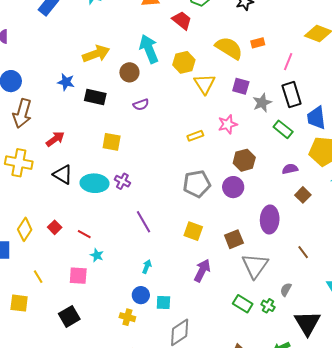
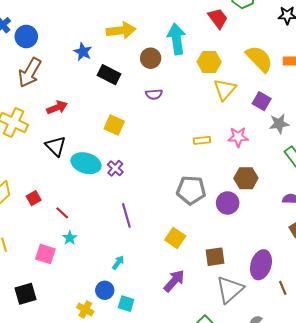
purple ellipse: (270, 219) -> (261, 265), moved

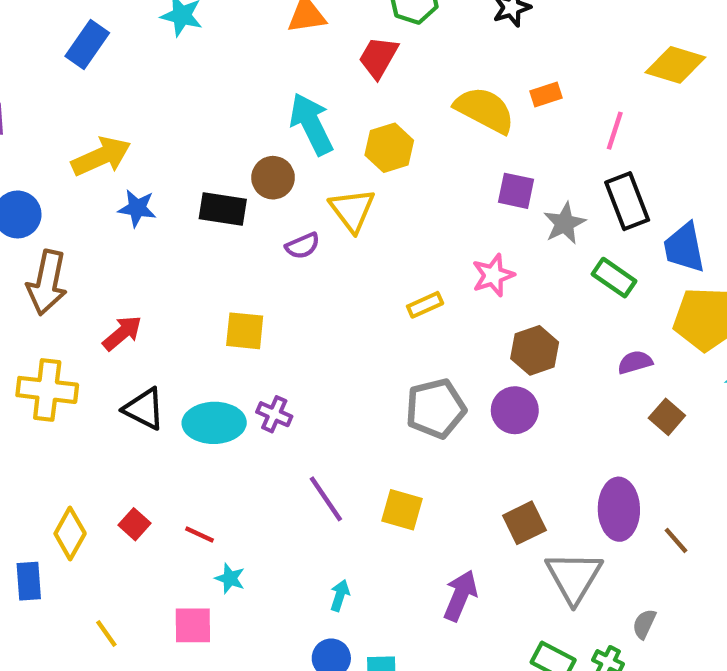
red trapezoid: (218, 18) -> (378, 57), turned -95
yellow arrow: (121, 30) -> (101, 156), moved
black rectangle: (109, 75) -> (223, 209), moved
yellow triangle: (225, 89) -> (352, 210), moved
yellow square: (175, 238) -> (402, 510), moved

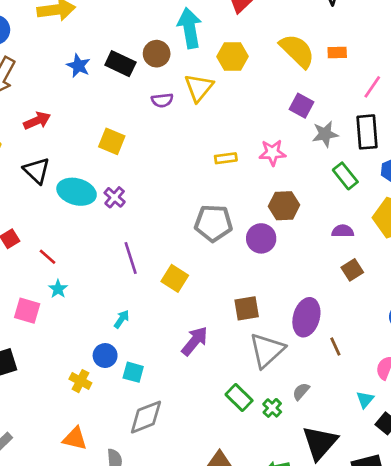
blue star: (137, 208) -> (78, 66), moved

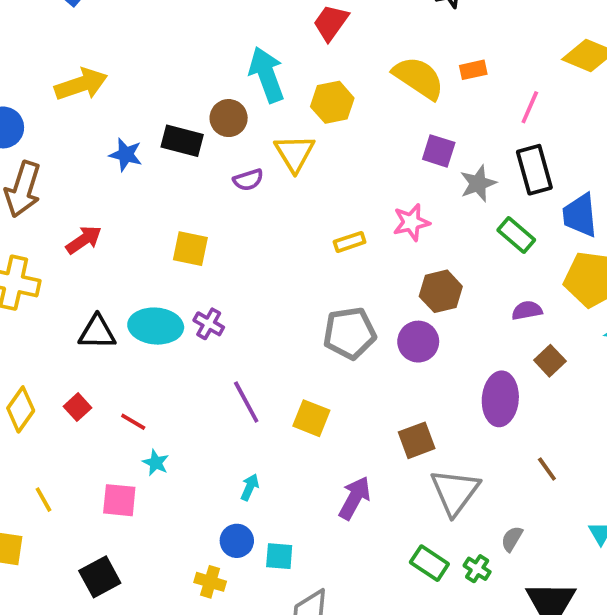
black triangle: (37, 171) -> (97, 332), moved, turned -32
purple ellipse: (306, 317) -> (500, 399), moved

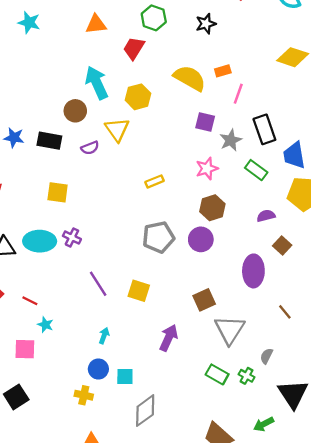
pink line: (530, 107) -> (238, 94), moved
black rectangle: (182, 141) -> (49, 141), moved
pink star: (411, 222) -> (207, 169), moved

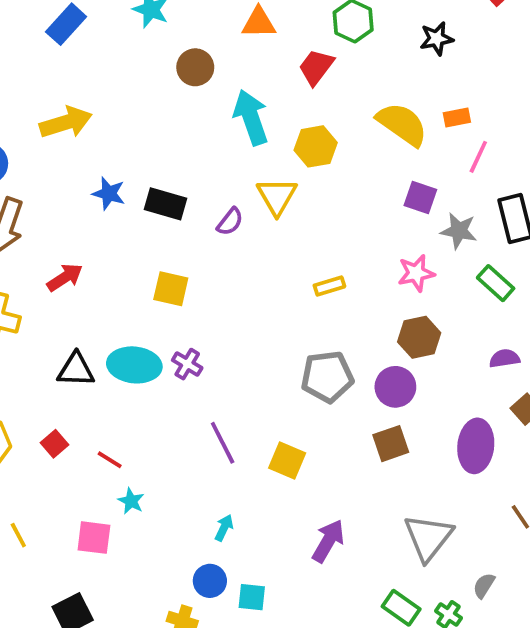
brown circle: (75, 111) -> (195, 67), moved
gray star: (231, 140) -> (459, 231), turned 30
purple semicircle: (90, 148) -> (230, 222), turned -36
brown square: (204, 300) -> (391, 444), moved

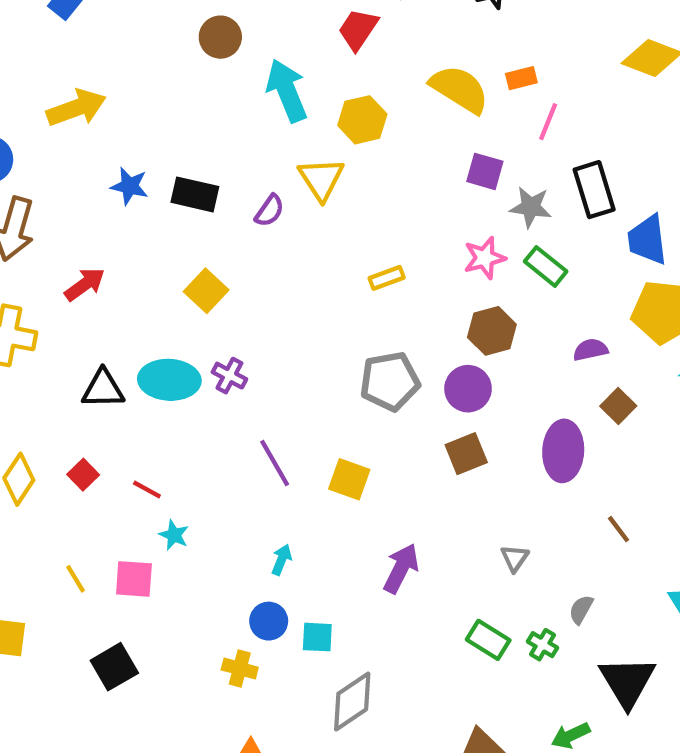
green rectangle: (496, 283) -> (546, 266), moved
yellow square: (171, 289) -> (206, 291), turned 33
yellow line: (18, 535) -> (76, 579), moved
gray triangle: (428, 537) -> (515, 558), size x0.5

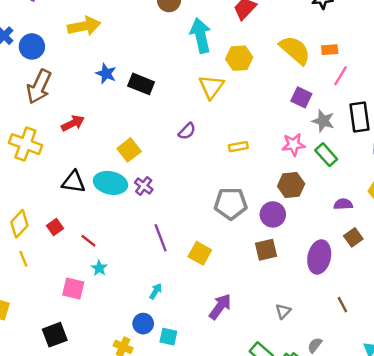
purple semicircle: (269, 211) -> (187, 131), moved
yellow square: (206, 291) -> (129, 150), moved
yellow line: (76, 579) -> (23, 259), moved

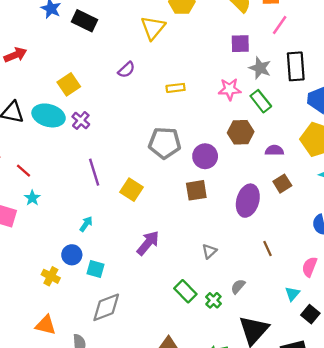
purple square: (301, 97) -> (240, 44), turned -30
brown hexagon: (291, 185) -> (241, 132), moved

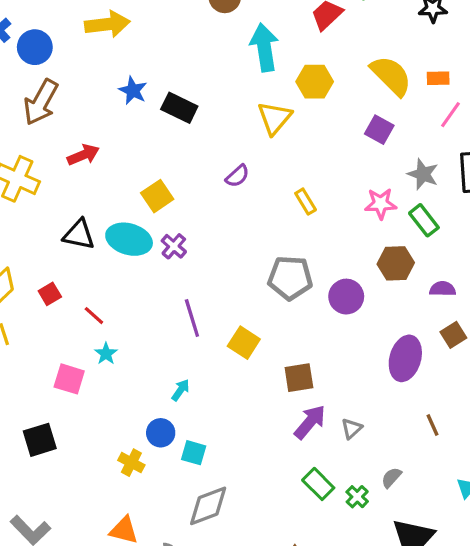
purple square: (240, 44) -> (379, 130), moved, turned 30
yellow rectangle: (176, 88) -> (306, 202), turned 66
brown square: (196, 190) -> (299, 378), moved
purple arrow: (148, 243) -> (310, 422), moved

